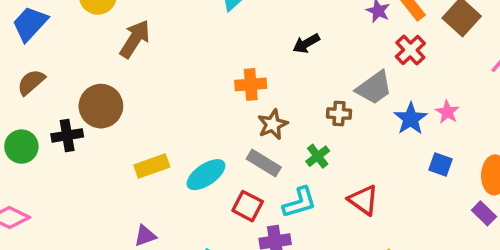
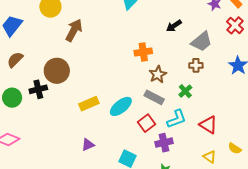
gray trapezoid: (374, 88) -> (202, 42), moved
red triangle: (363, 200) -> (208, 125), moved
red square: (248, 206) -> (146, 123), turned 30

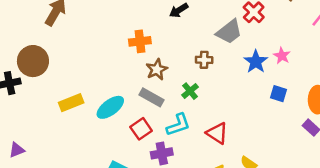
gray trapezoid: (202, 42) -> (229, 32), moved
purple triangle: (88, 145) -> (17, 150), moved

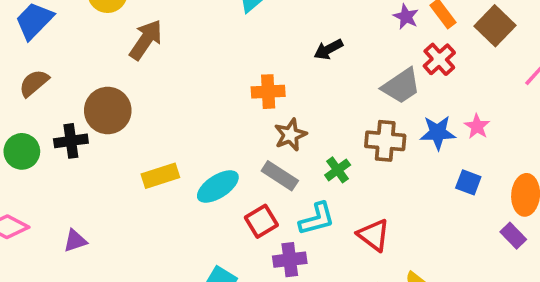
brown cross: (204, 60) -> (385, 141), moved, size x1.5
blue star: (256, 62) -> (438, 133), turned 30

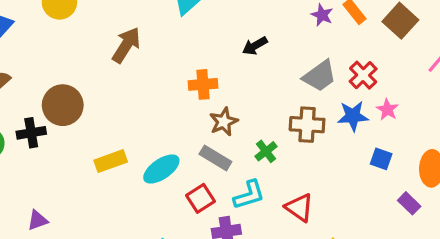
brown arrow: (146, 40) -> (126, 45), moved
red cross: (439, 59) -> (363, 75), moved
purple rectangle: (513, 236) -> (409, 203), moved

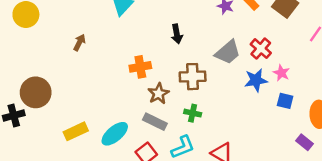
brown arrow: (126, 45) -> (79, 43), size x0.6
black arrow: (255, 46) -> (177, 34), turned -66
brown cross: (307, 125) -> (193, 77), moved
green cross: (266, 151) -> (193, 113), turned -35
blue square: (381, 159) -> (285, 101), moved

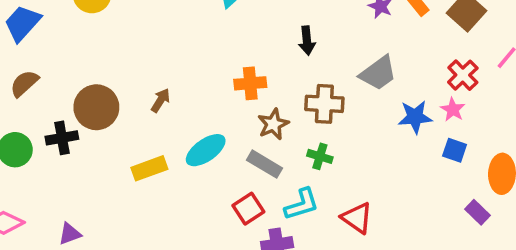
brown arrow: (79, 43) -> (161, 100), moved
red cross: (261, 49) -> (463, 75), moved
cyan ellipse: (115, 134) -> (206, 150), moved

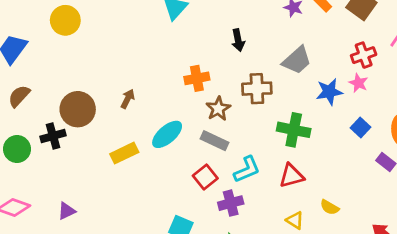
red cross: (463, 75) -> (364, 55), turned 30
blue square: (455, 150) -> (360, 128), moved, turned 30
green cross: (320, 156) -> (294, 130), moved, size x1.6
red triangle: (357, 218) -> (292, 176), turned -44

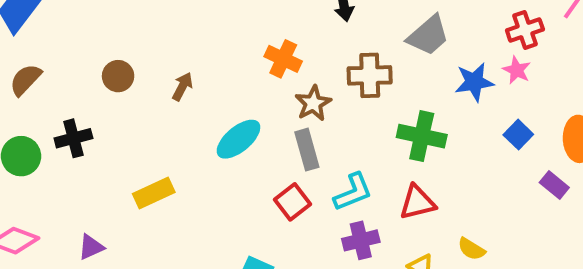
orange cross: (197, 78) -> (283, 59), turned 35
brown circle: (78, 109) -> (118, 76), moved, size x0.6
gray rectangle: (214, 141) -> (307, 150), turned 48
yellow rectangle: (124, 153) -> (154, 193), moved
purple cross: (231, 203) -> (361, 240), moved

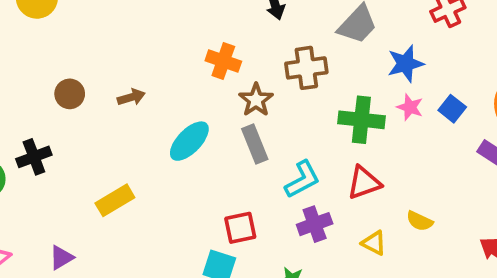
pink star: (517, 70) -> (410, 107), moved
brown arrow: (182, 87) -> (131, 97), turned 52
red square: (293, 202) -> (240, 228), moved, turned 32

